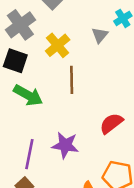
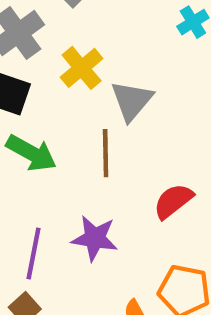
gray triangle: (100, 35) -> (132, 101), moved, size x1.5
brown line: (72, 80) -> (106, 153), moved

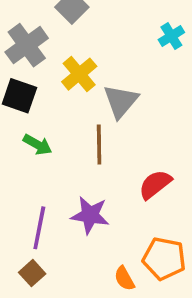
green arrow: (31, 153) -> (38, 145), size x0.7

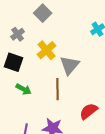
gray cross: (27, 45) -> (18, 34), size x0.6

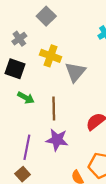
yellow cross: (47, 50) -> (51, 56), turned -30
brown line: (58, 89) -> (54, 109), moved

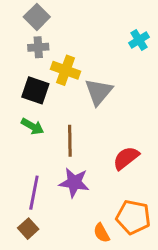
gray square: (46, 16) -> (37, 17), moved
gray cross: (19, 39) -> (38, 47), moved, turned 32
black square: (15, 69) -> (35, 90), moved

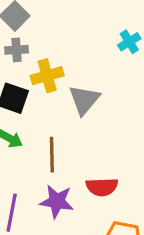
yellow cross: (66, 70) -> (47, 76), turned -36
red semicircle: (126, 158) -> (102, 187), moved, turned -144

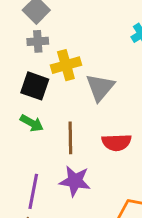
red semicircle: (102, 187) -> (116, 142), moved

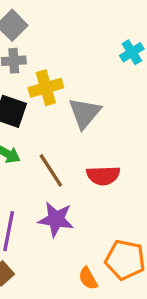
brown line: (70, 138) -> (51, 170), turned -32

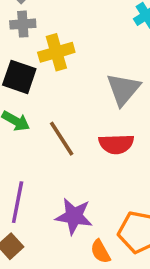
gray triangle: (85, 113) -> (123, 89), moved
purple star: (56, 219) -> (74, 216), moved

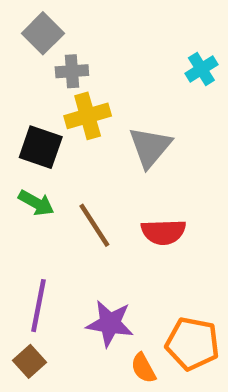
gray cross: (23, 24) -> (72, 71), moved
gray triangle: (123, 89) -> (150, 147), moved

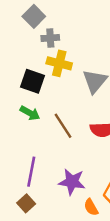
yellow cross: (88, 116) -> (59, 63), turned 30

